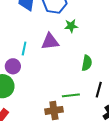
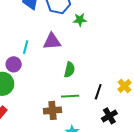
green star: (71, 26) -> (80, 20), moved
green semicircle: (87, 63) -> (69, 70), moved

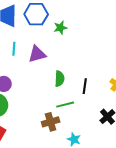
cyan line: (26, 47) -> (14, 49), moved
black line: (98, 92) -> (85, 86), moved

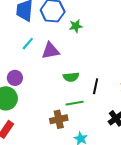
cyan line: (14, 49) -> (28, 44), turned 32
green semicircle: (60, 79) -> (71, 77), turned 77

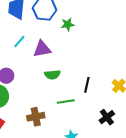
green semicircle: (71, 77) -> (52, 75), moved
brown cross: (59, 119) -> (36, 117), moved

